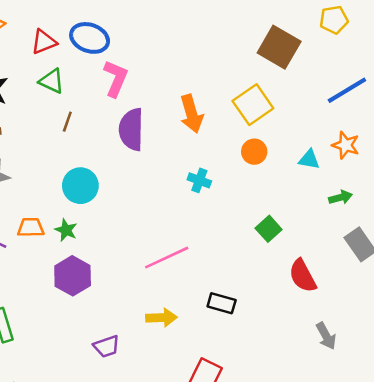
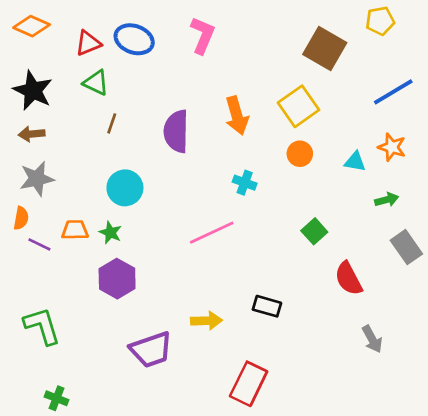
pink L-shape: (116, 78) -> (203, 35), moved
pink line: (167, 258) -> (212, 233), moved
purple trapezoid: (107, 346) -> (151, 350), size x1.6

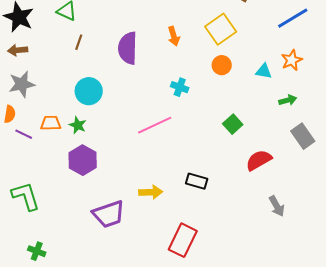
orange arrow: (237, 116) -> (174, 36), size x0.7
orange star: (392, 147) -> (292, 60), turned 30
red semicircle: (348, 279) -> (259, 160), turned 88

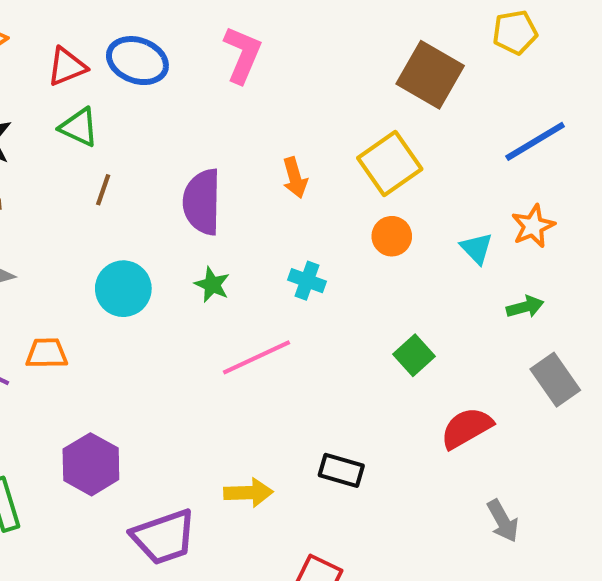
cyan triangle: (264, 71) -> (477, 248), turned 36
green star: (78, 125) -> (212, 285), moved
purple hexagon: (83, 160) -> (91, 464), moved

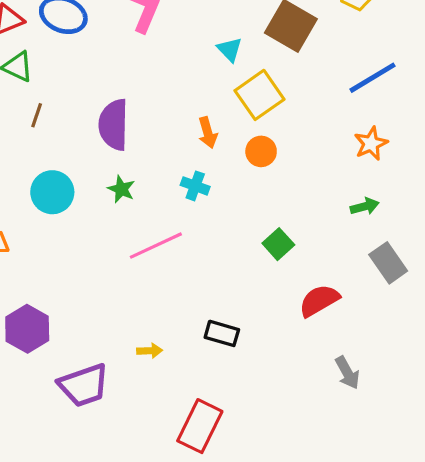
orange arrow: (295, 178) -> (208, 133), moved
cyan triangle: (477, 248) -> (230, 49), moved
yellow arrow: (248, 493) -> (150, 351), size x0.7

